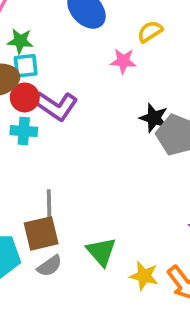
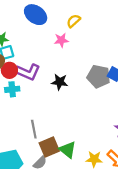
black star: (154, 118) -> (60, 82), moved
brown square: (41, 233) -> (49, 147), moved

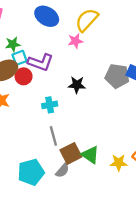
yellow semicircle: (74, 21) -> (87, 20), size x1.6
purple L-shape: (28, 72) -> (41, 62), moved
cyan cross: (12, 89) -> (50, 105), moved

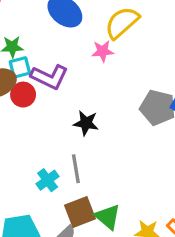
black star: (77, 85) -> (86, 123), moved
cyan cross: (50, 105) -> (48, 180), moved, turned -32
gray line: (53, 136) -> (76, 169), moved

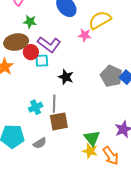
cyan square: (20, 67) -> (42, 61), moved
brown square: (80, 212) -> (59, 121), moved
green triangle: (108, 217) -> (92, 138), moved

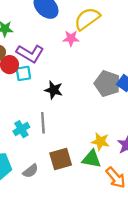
brown square: (59, 121) -> (61, 159), moved
green triangle: (92, 138) -> (91, 159), turned -36
yellow star: (90, 151) -> (100, 141), moved

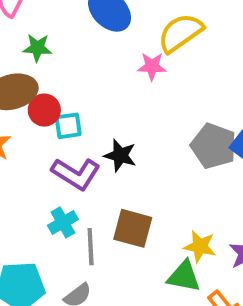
purple L-shape: (30, 53) -> (76, 174), moved
gray line: (43, 123) -> (91, 247), moved
brown square: (61, 159) -> (133, 228), moved, turned 30

